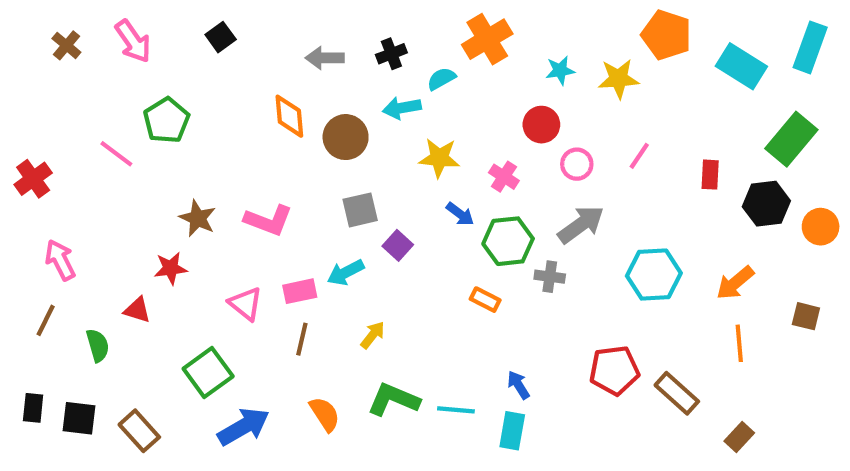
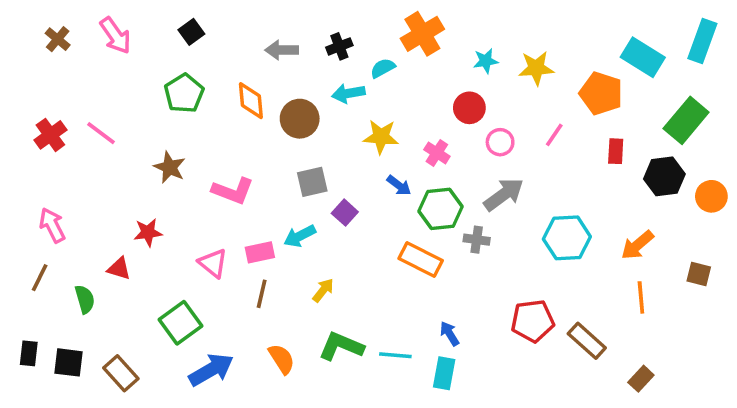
orange pentagon: (666, 35) -> (601, 93), moved
green pentagon: (166, 120) -> (184, 93), moved
red cross: (33, 179) -> (50, 135), moved
brown star: (198, 218) -> (170, 167), moved
orange rectangle: (485, 300) -> (421, 260), size x1.6

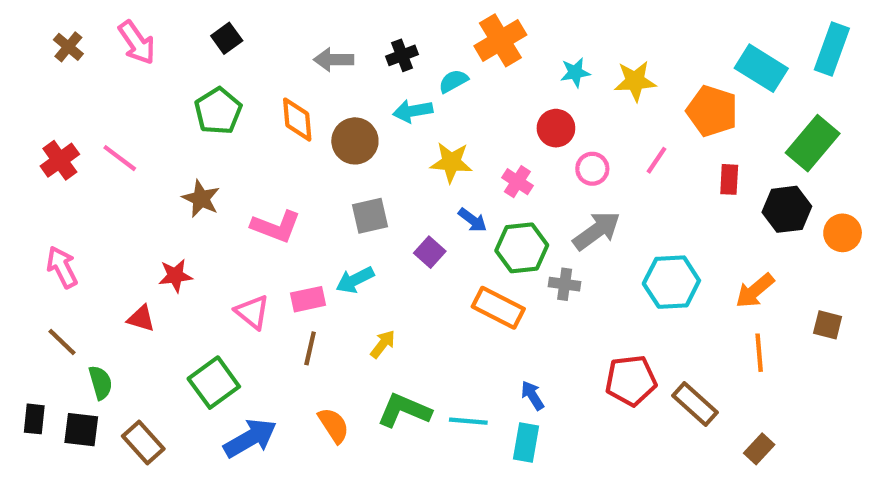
purple square: (345, 213) -> (430, 252), moved
brown line: (40, 278) -> (62, 342), moved, turned -72
green semicircle: (85, 299) -> (100, 383), moved

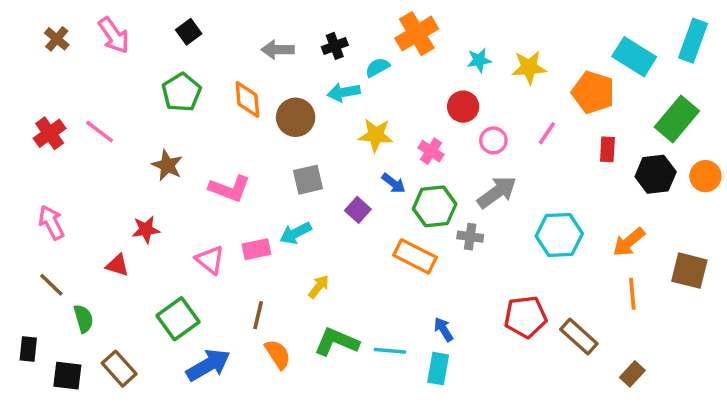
orange circle: (843, 233) -> (705, 176), moved
brown square: (828, 325) -> (689, 271), size x1.5
brown line: (310, 348) -> (258, 315), moved
black square: (81, 430) -> (67, 376), moved

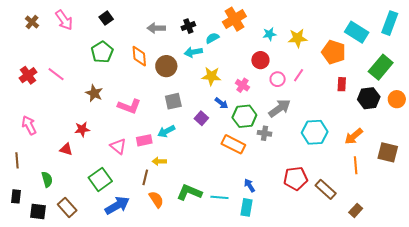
pink line: (547, 133) -> (299, 75), moved
brown line: (51, 285) -> (17, 160), moved, turned 42
yellow arrow: (319, 287) -> (159, 161), moved, turned -128

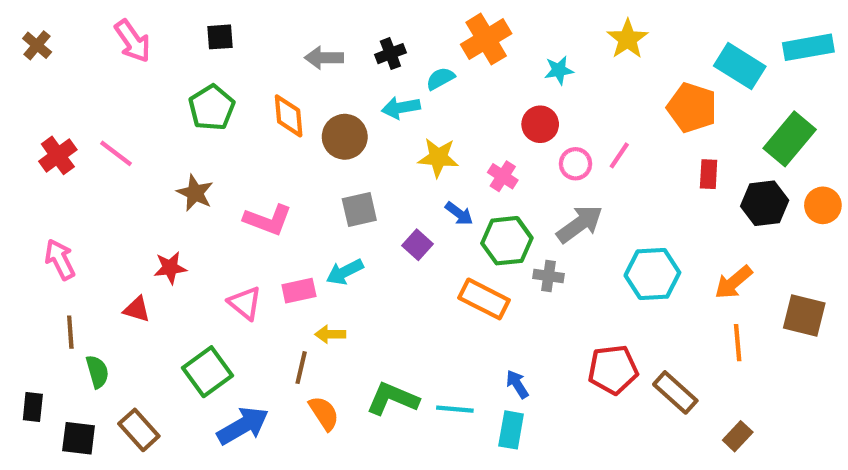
black square: (106, 18) -> (220, 37), turned 32
brown cross: (32, 22) -> (37, 45), moved
cyan rectangle: (390, 23) -> (808, 47), turned 60
yellow star: (298, 38) -> (627, 39), moved, turned -30
brown line: (17, 160) -> (70, 332), moved

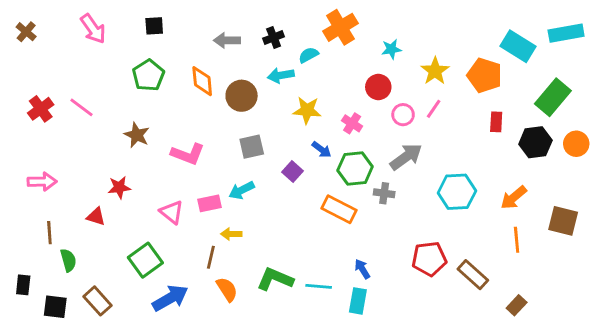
yellow star: (627, 39) -> (435, 71), moved
pink arrow: (60, 259) -> (42, 182), turned 116

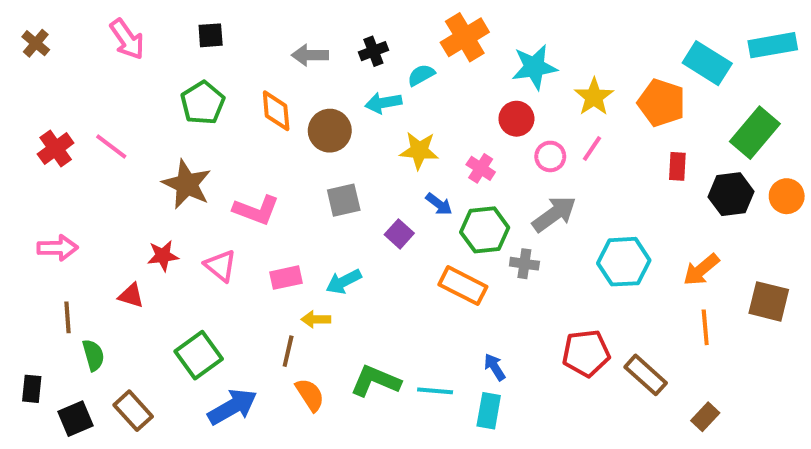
cyan star: (391, 49) -> (534, 67), size x1.6
brown star: (137, 135) -> (187, 184), size x1.4
cyan arrow: (242, 190) -> (344, 282), moved
pink triangle: (172, 212) -> (220, 266), moved
black square: (55, 307) -> (75, 419), turned -30

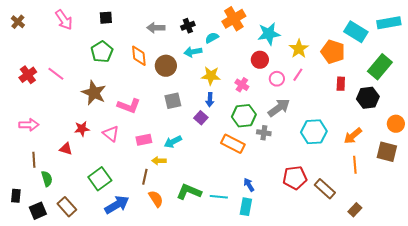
orange circle: (787, 196) -> (396, 124), moved
blue arrow: (439, 204) -> (210, 100), moved, turned 56

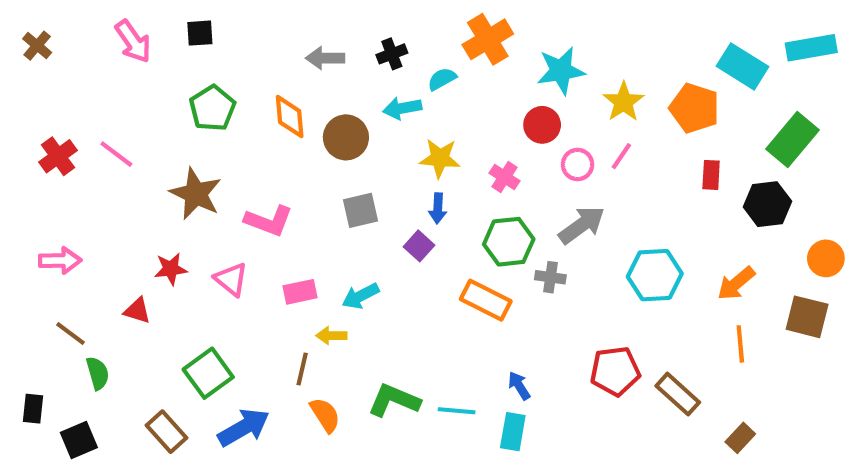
black square: (106, 18) -> (200, 33), moved
brown line: (34, 160) -> (71, 334), turned -49
brown rectangle: (67, 207) -> (166, 432), moved

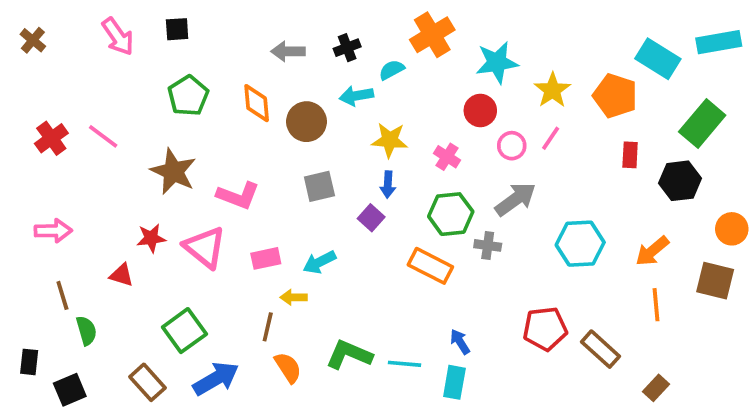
pink triangle: (231, 279) -> (205, 247), size x1.4
brown line: (71, 334) -> (62, 295), turned 36

